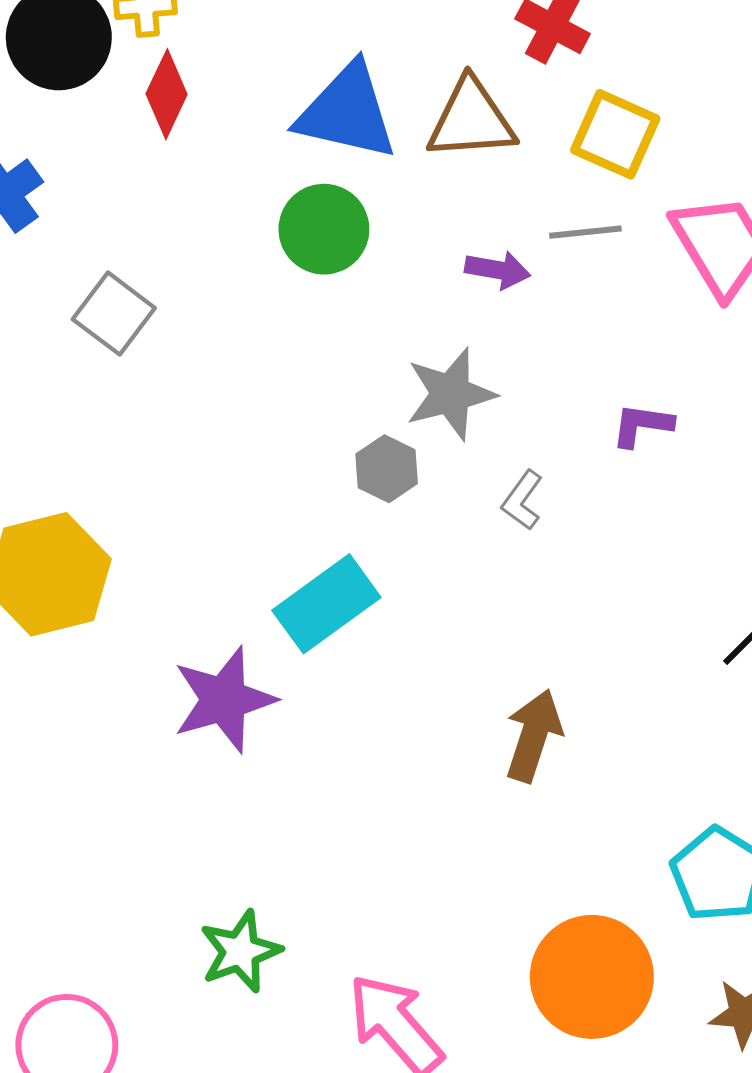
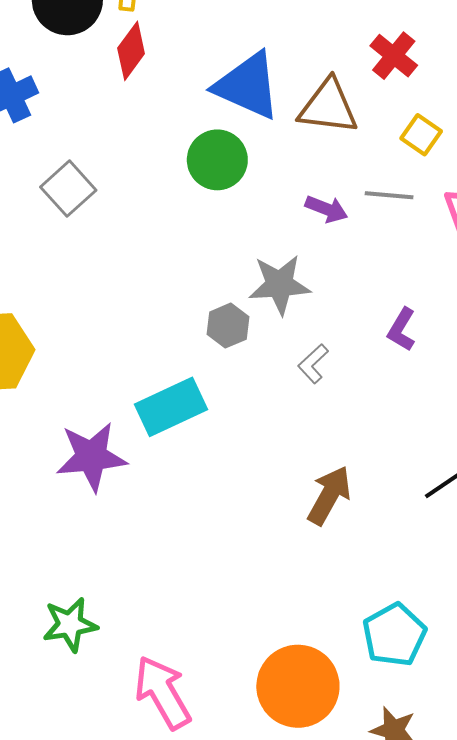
yellow square: (615, 134) -> (421, 135), size x0.7
purple L-shape: (642, 425) -> (402, 330), turned -78
brown arrow: (534, 736) -> (329, 495), moved

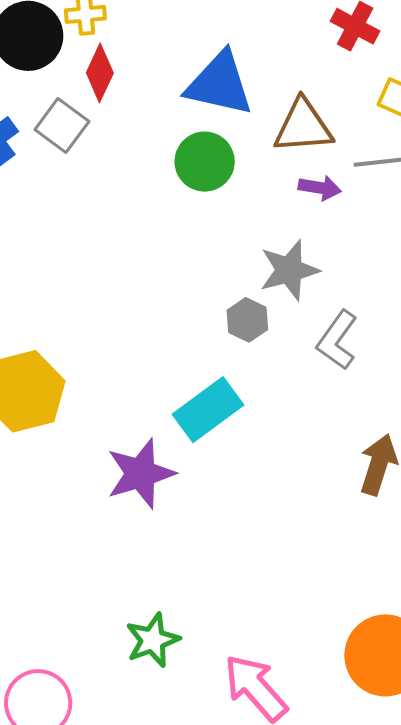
brown triangle: (328, 107) -> (303, 126), moved
gray square: (68, 189) -> (62, 125), moved
gray L-shape: (313, 364) -> (337, 340), size x1.5

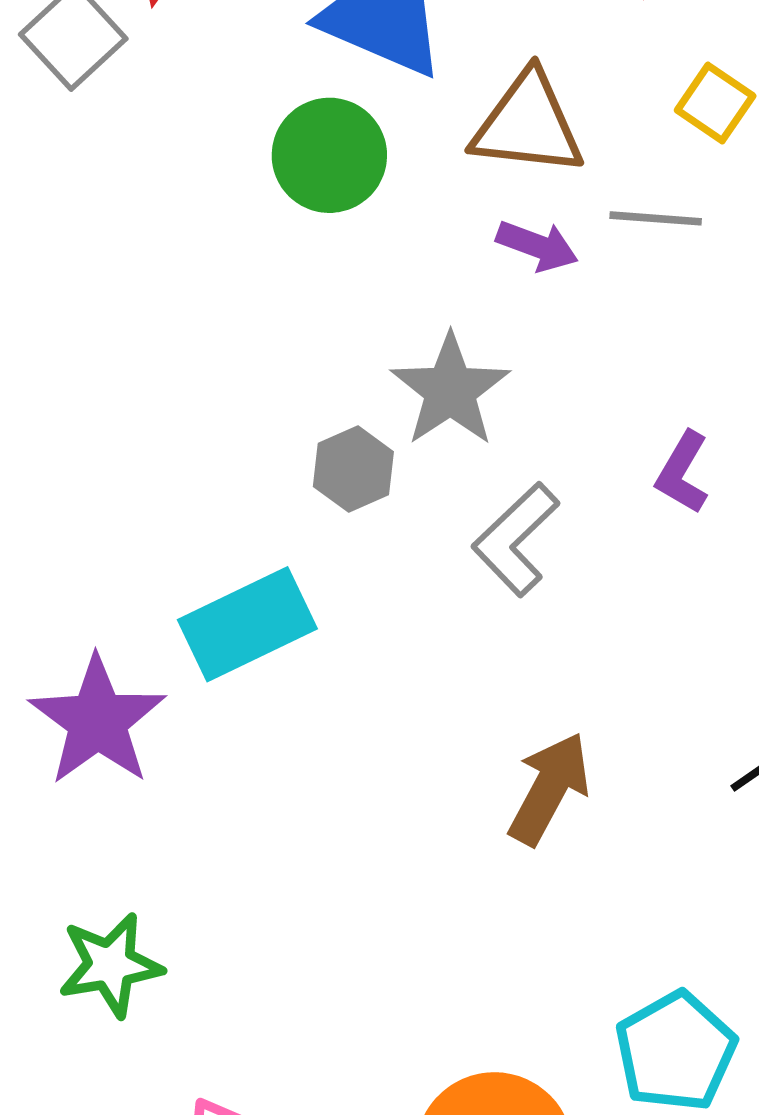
gray star: (289, 270) -> (450, 390), turned -30
purple star: (141, 474) -> (98, 721), turned -30
green star: (153, 640) -> (110, 965), moved

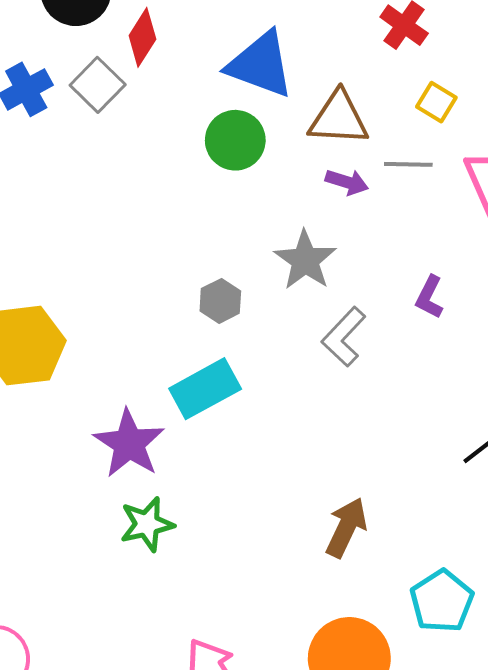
gray hexagon: (353, 469) -> (220, 301), moved
brown arrow: (549, 789) -> (346, 527), moved
green star: (110, 965) -> (147, 524), moved

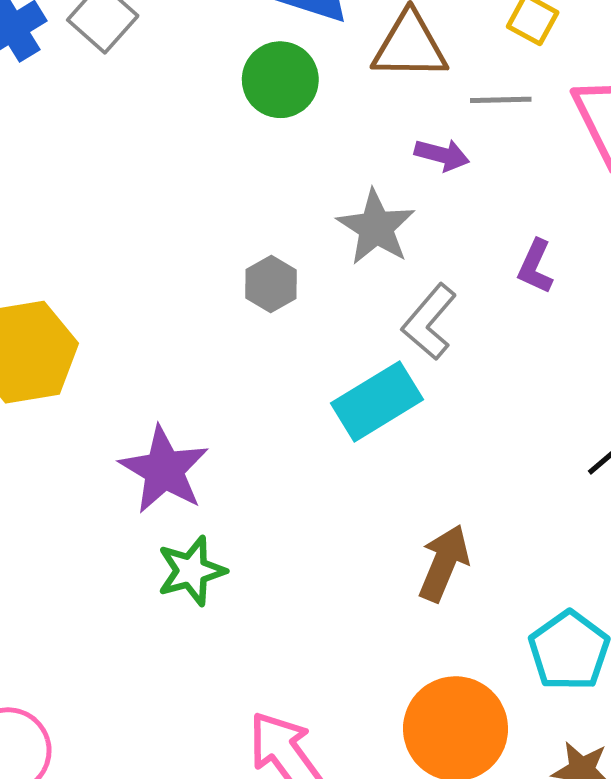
purple arrow: (347, 182) -> (442, 155), moved
cyan rectangle: (205, 389) -> (377, 401), moved

